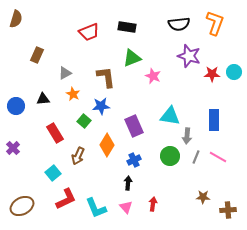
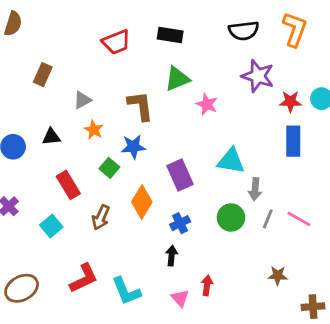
blue rectangle: (214, 120) -> (293, 141), moved
cyan square: (53, 173) -> (51, 226), moved
pink triangle: (126, 207) -> (180, 298), moved
brown cross: (228, 210) -> (313, 307), moved

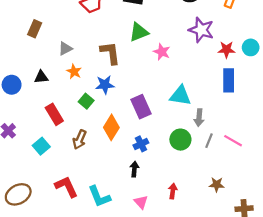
red L-shape: (84, 278) -> (66, 187), turned -90
red arrow: (207, 285) -> (173, 191), moved

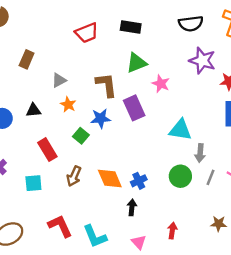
purple rectangle: (141, 107) -> (134, 108), moved
orange diamond: (111, 127) -> (110, 179), moved, turned -55
cyan square: (41, 146) -> (33, 183), turned 35

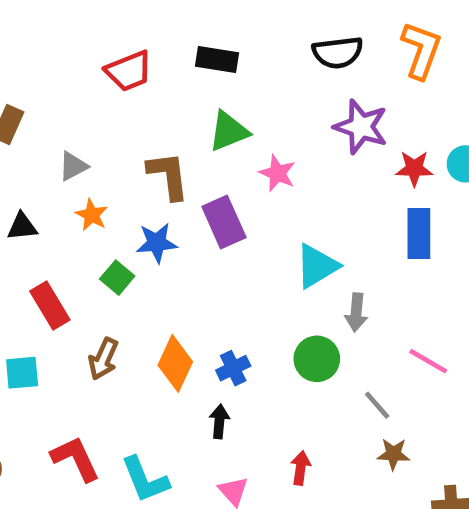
cyan triangle: (180, 130) -> (317, 266), turned -40
gray line: (210, 177) -> (377, 405), moved, turned -63
orange diamond: (110, 179) -> (175, 363), turned 48

